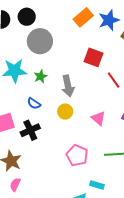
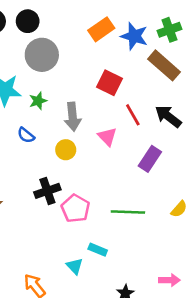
blue star: (109, 20) -> (134, 36), turned 30
pink triangle: (98, 118) -> (107, 137), moved
black cross: (30, 130) -> (47, 191), moved

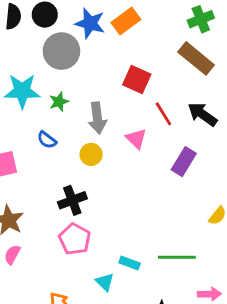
blue star: (134, 36) -> (90, 23), moved
pink pentagon: (75, 208) -> (75, 239), moved
green line: (128, 212) -> (177, 257), moved

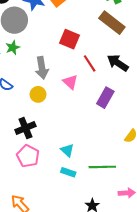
green star: (59, 102) -> (13, 48), moved
cyan triangle: (105, 282) -> (67, 150), moved

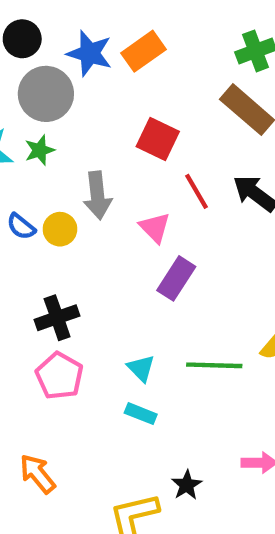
yellow circle: (38, 94) -> (60, 229), moved
purple rectangle: (105, 98) -> (176, 278), moved
green line: (102, 167) -> (214, 365), moved

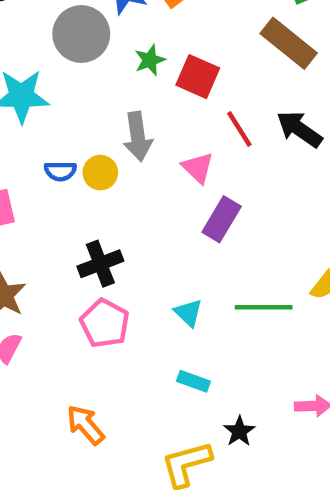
green star: (40, 150) -> (150, 60), moved
blue semicircle: (21, 226) -> (60, 171), turned -36
cyan rectangle: (141, 414) -> (193, 381), moved

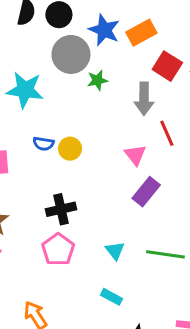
green star: (150, 60) -> (97, 80), moved
red square: (198, 77) -> (167, 66), moved
gray arrow: (138, 137) -> (144, 99), moved

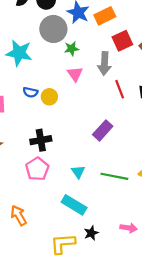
red square: (167, 66) -> (122, 41), turned 30
pink triangle: (135, 155) -> (75, 74), moved
cyan rectangle: (111, 297) -> (74, 205), size x1.6

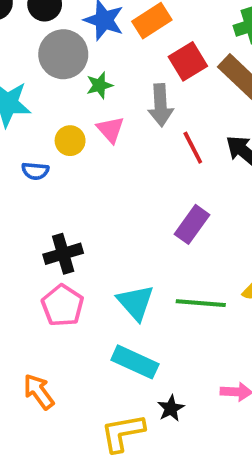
yellow circle: (49, 97) -> (70, 141), moved
purple rectangle: (103, 130) -> (192, 224), moved
cyan triangle: (78, 172) -> (136, 302), size x1.5

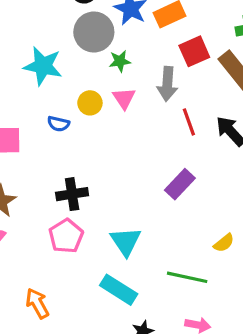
green line: (201, 303) -> (187, 277), moved

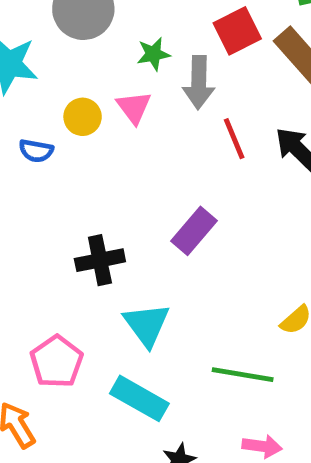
green star: (120, 61) -> (153, 54), moved
purple rectangle: (180, 184) -> (194, 231), moved
black cross: (72, 194) -> (100, 260), moved
pink pentagon: (66, 236) -> (57, 362), moved

